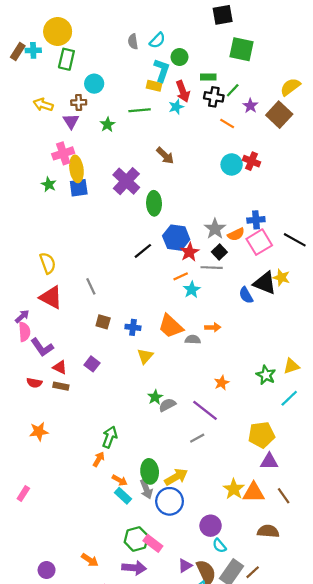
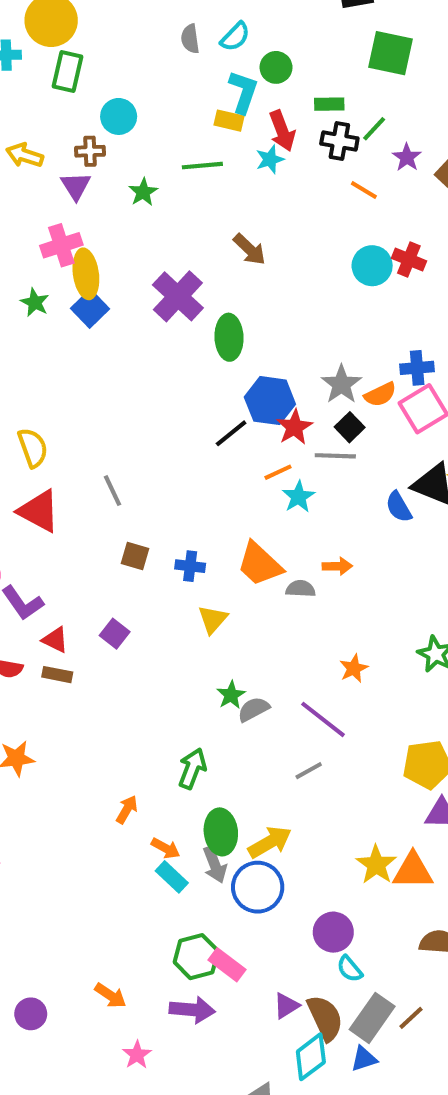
blue square: (79, 188) -> (90, 309), turned -36
black line: (143, 251) -> (231, 433), moved
green arrow: (110, 437) -> (192, 769), moved

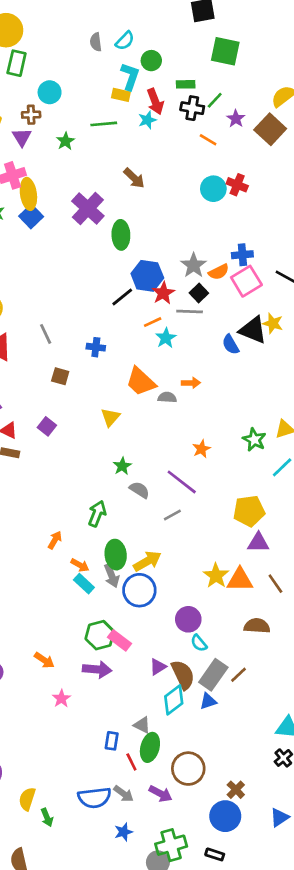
blue cross: (190, 566) -> (96, 347), moved
gray semicircle: (254, 709) -> (139, 490), moved, turned 60

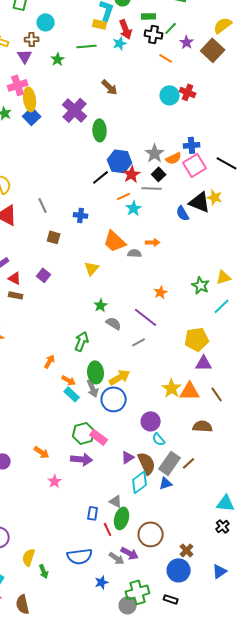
gray arrow: (124, 794) -> (117, 558), moved

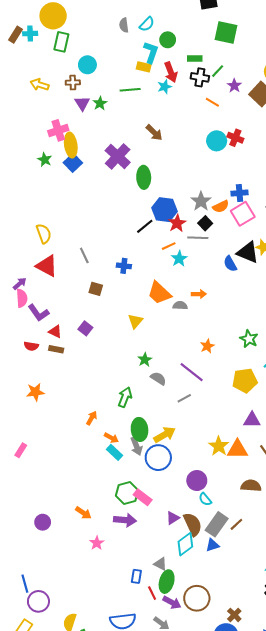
purple triangle: (25, 56) -> (82, 103), moved
yellow pentagon: (197, 339) -> (245, 380), moved
purple arrow: (130, 553) -> (172, 602), moved

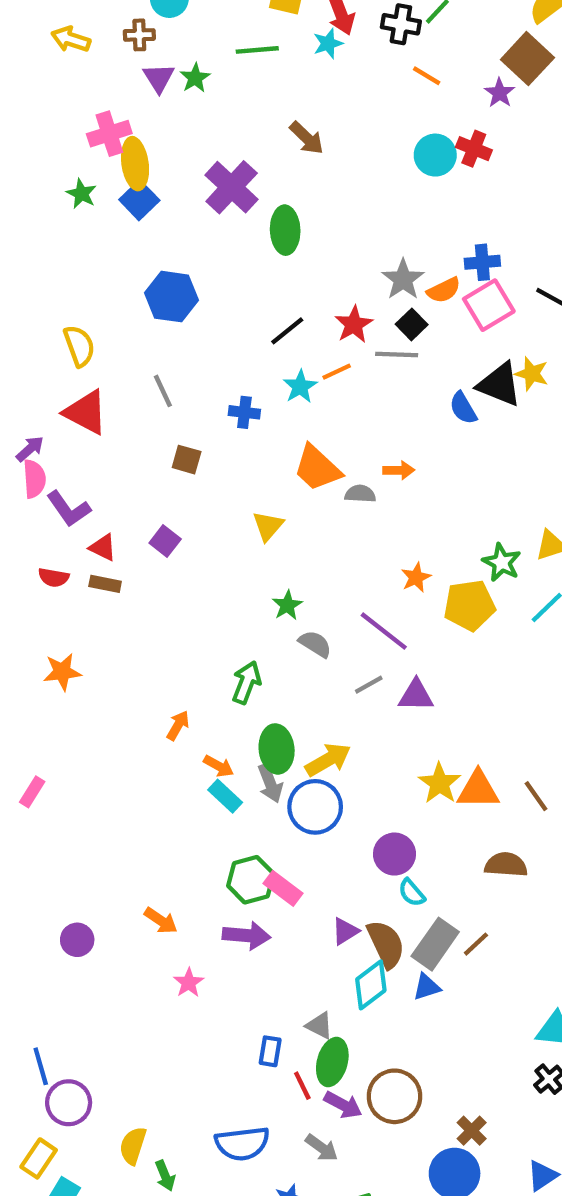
purple star: (234, 86) -> (500, 93), moved
blue hexagon: (165, 210) -> (172, 297), moved
cyan star: (179, 259) -> (300, 387), moved
yellow pentagon: (245, 380) -> (470, 605), moved
purple triangle: (252, 420) -> (416, 695), moved

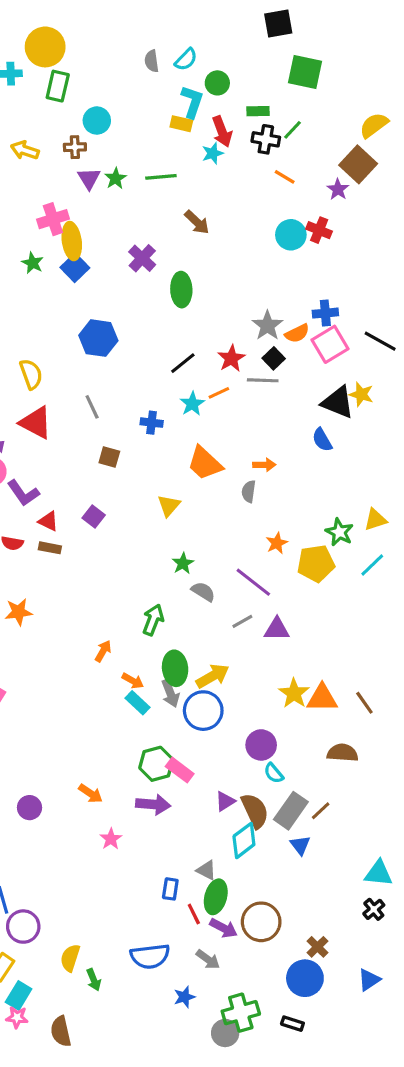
green line: (257, 50) -> (161, 177), moved
purple cross: (232, 187) -> (142, 258), size x0.7
blue semicircle: (463, 408) -> (322, 440), moved
gray semicircle: (360, 494) -> (249, 491), moved, turned -85
blue triangle: (427, 987) -> (300, 845), moved, turned -50

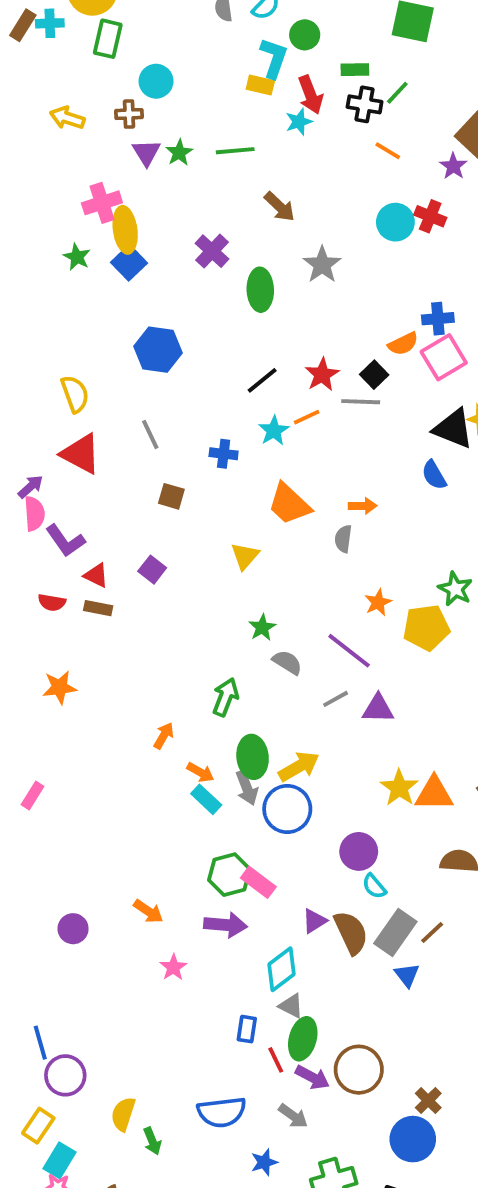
gray star: (267, 326) -> (322, 265), moved
cyan diamond: (244, 840) -> (282, 969), moved

